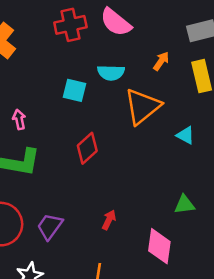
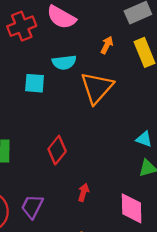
cyan triangle: (185, 135) -> (144, 139), moved
red diamond: (87, 148) -> (57, 150), moved

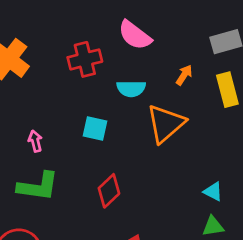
red cross: (22, 26) -> (85, 59), moved
cyan square: (35, 83) -> (95, 129), moved

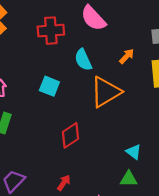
cyan semicircle: (131, 89) -> (83, 60), turned 55
red diamond: (109, 191) -> (70, 135), moved

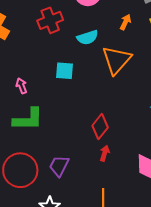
cyan semicircle: (83, 60) -> (87, 37), turned -65
red diamond: (70, 135) -> (100, 127), moved

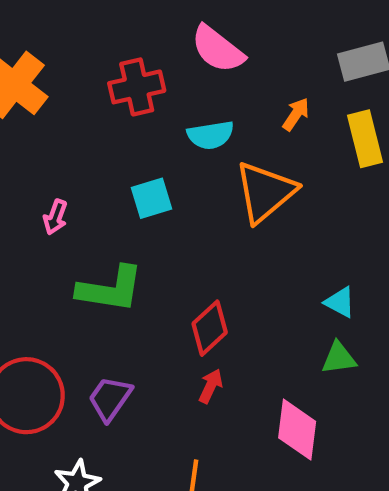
cyan square: (65, 71) -> (152, 198), turned -30
pink arrow: (22, 86) -> (55, 217), turned -147
green L-shape: (28, 119) -> (110, 289), moved

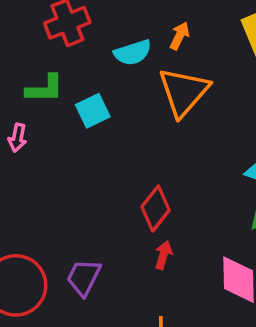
orange arrow: (296, 114) -> (180, 36), moved
green L-shape: (110, 289) -> (45, 89), moved, size x0.7

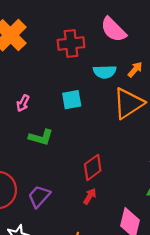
green L-shape: (45, 89) -> (41, 137), moved

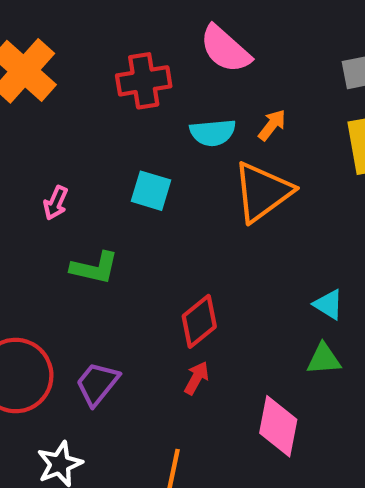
cyan square: (72, 100) -> (151, 191), turned 30

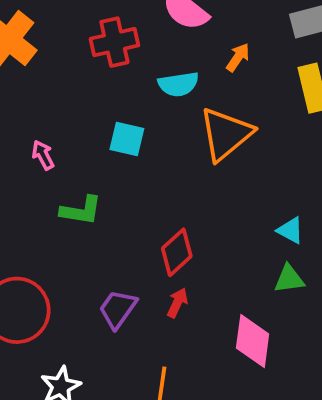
orange arrow: (272, 125) -> (238, 57), moved
pink arrow: (56, 203) -> (43, 155), turned 132
purple trapezoid: (97, 384) -> (118, 309), moved

